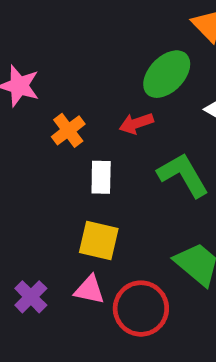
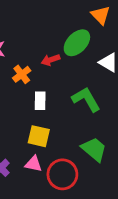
red arrow: (136, 123) -> (51, 60), moved

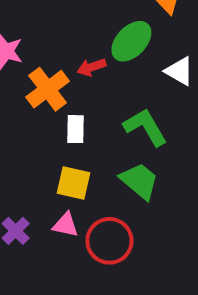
orange cross: (22, 74) -> (48, 89), size x1.5
green trapezoid: (94, 149) -> (139, 181), moved

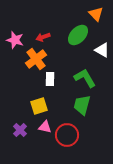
red arrow: (91, 67) -> (43, 37), moved
green trapezoid: (139, 181) -> (82, 105), turned -115
yellow square: (74, 183) -> (39, 106), moved, turned -30

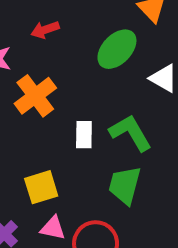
red arrow: (43, 37) -> (45, 30), moved
white rectangle: (50, 79) -> (84, 135), moved

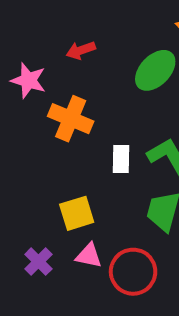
orange cross: (35, 96) -> (71, 119), turned -30

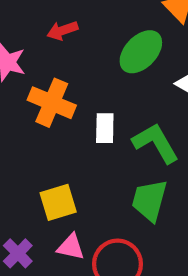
white rectangle: (121, 159) -> (105, 128), moved

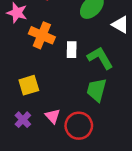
yellow square: (58, 202) -> (29, 85), moved
pink triangle: (71, 247) -> (53, 116), turned 35

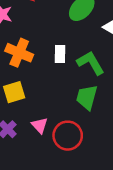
orange cross: (42, 35) -> (19, 53), moved

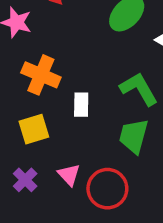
white rectangle: (60, 54) -> (81, 105), moved

